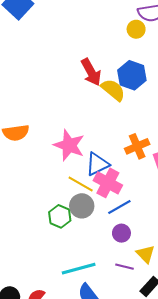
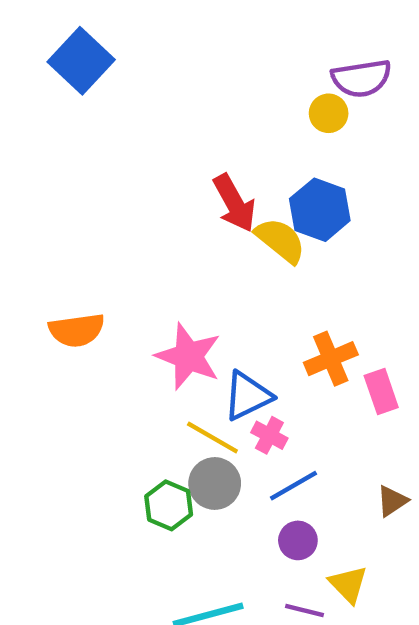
pink cross: (108, 183) -> (269, 435), size x0.6

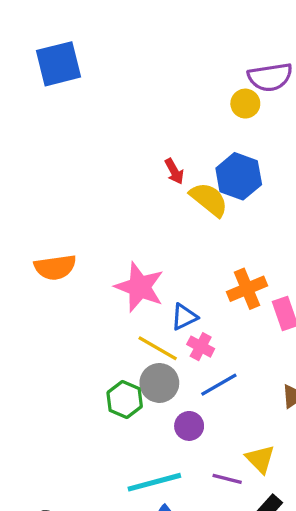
blue square: (81, 61) -> (58, 64), turned 33
red arrow: (234, 203) -> (174, 171), size x0.6
blue triangle: (248, 396) -> (184, 317), size x0.7
purple circle: (298, 540) -> (189, 426), moved

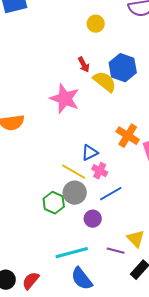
yellow circle: (245, 104) -> (96, 24), moved
pink star: (140, 287) -> (65, 99), moved
orange cross: (247, 289) -> (128, 136), turned -35

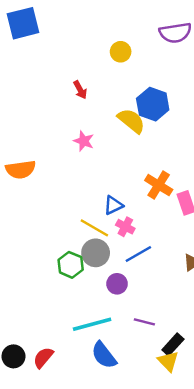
red arrow: (84, 65) -> (80, 90), moved
pink star: (65, 99) -> (84, 141), size x0.6
yellow triangle: (136, 239) -> (168, 361), moved

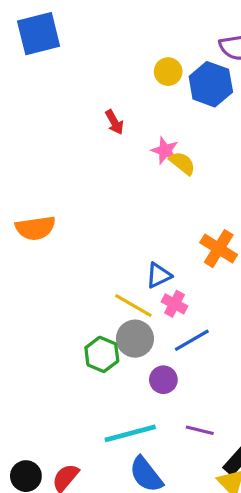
blue hexagon: (153, 104) -> (211, 84), moved
yellow semicircle: (131, 121) -> (182, 163), size x0.7
pink star: (84, 141) -> (165, 151), moved

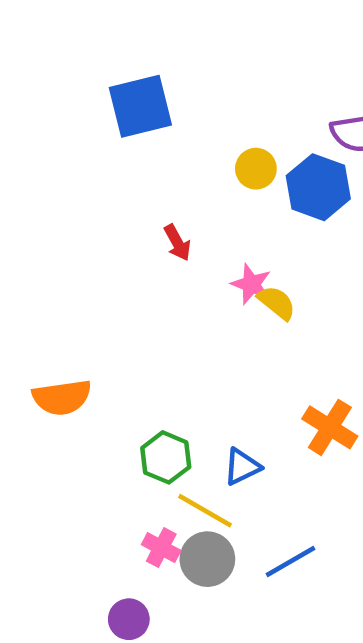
blue square: (39, 34) -> (140, 106), moved
pink cross: (174, 304) -> (161, 548), moved
green hexagon: (102, 354) -> (166, 457), moved
purple circle: (163, 380) -> (129, 619), moved

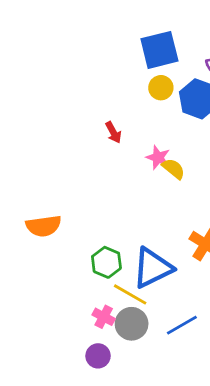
blue square: (140, 106) -> (159, 50), moved
blue triangle: (242, 467) -> (152, 268), size x1.8
purple circle: (129, 619) -> (98, 356), moved

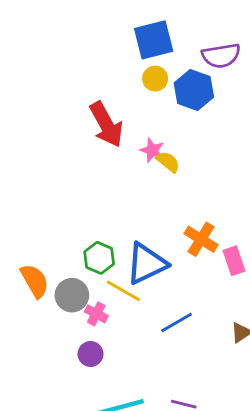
red arrow: (113, 132) -> (106, 124), size x2.0
orange semicircle: (44, 226) -> (35, 281), moved, turned -112
gray circle: (132, 324) -> (72, 295), moved

